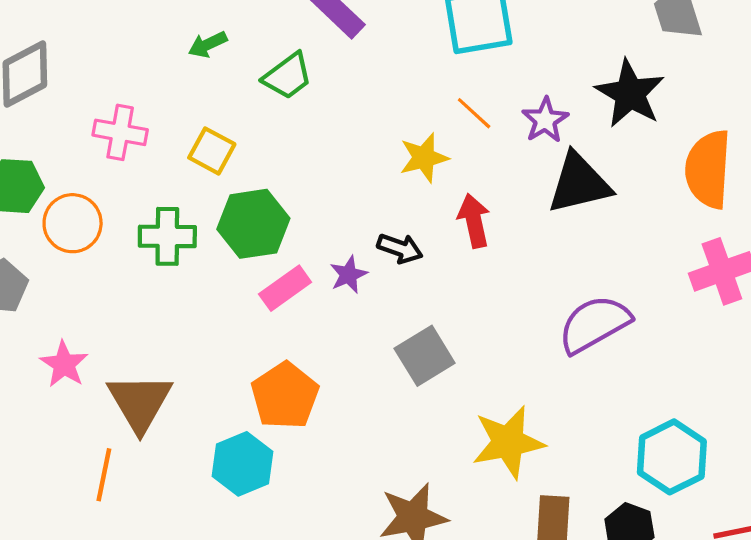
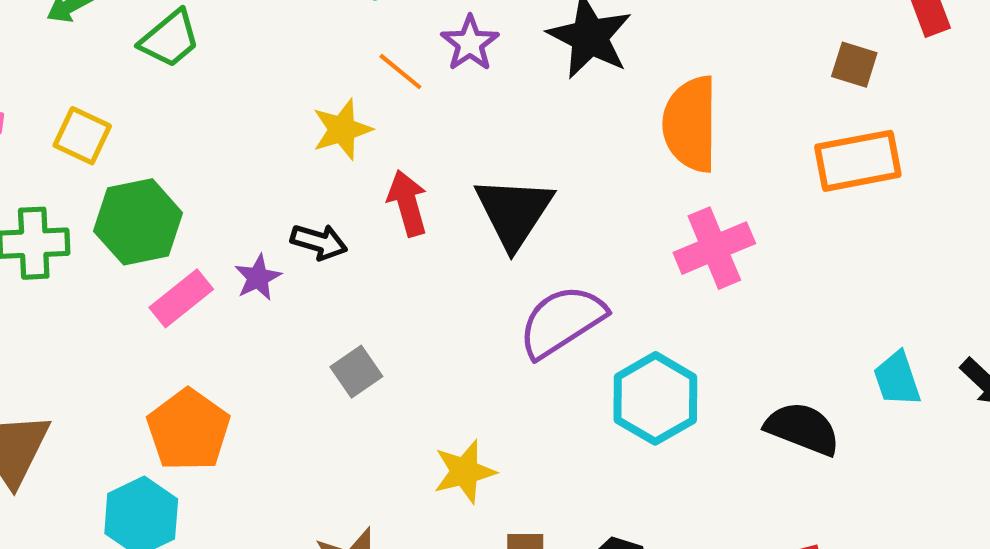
purple star: (545, 120) -> (470, 43), moved
black triangle: (579, 183) -> (514, 212), moved, turned -40
gray square: (425, 356) -> (356, 372), size x0.7
yellow star: (508, 442) -> (465, 472), size x0.7
cyan hexagon: (672, 457) -> (655, 398), moved

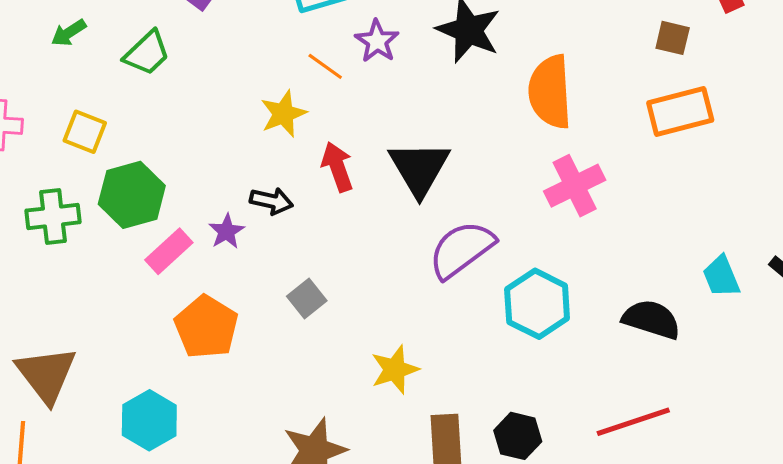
orange pentagon: (188, 430) -> (206, 327), moved

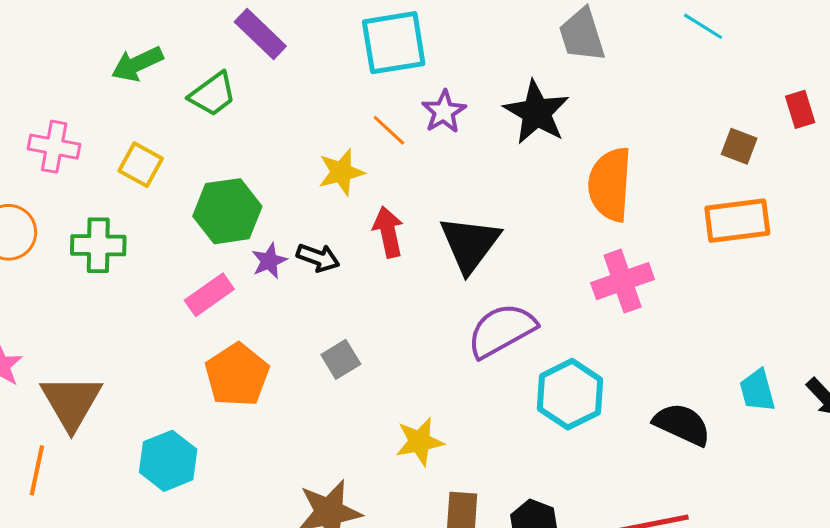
green arrow: (69, 33) -> (137, 64), size x1.4
green hexagon: (132, 195) -> (227, 211), moved
purple star: (226, 231) -> (269, 261), moved

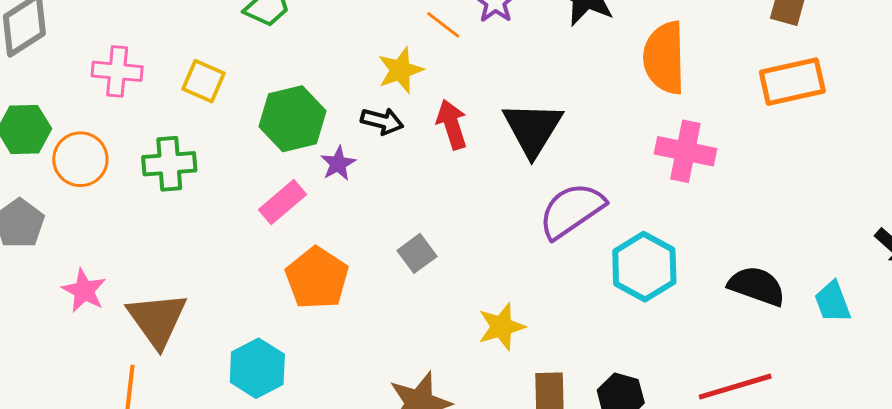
black arrow: (318, 258) -> (382, 121), moved
pink cross: (623, 281) -> (685, 151), turned 36
cyan trapezoid: (757, 391) -> (833, 302), moved

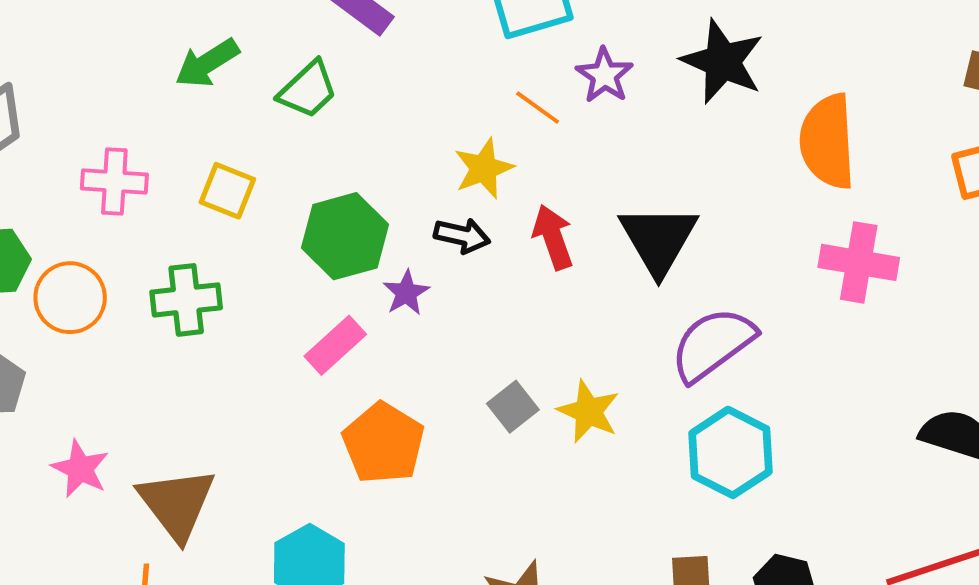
cyan hexagon: (644, 267) -> (731, 452), moved
yellow star: (501, 327) -> (588, 411), moved, turned -30

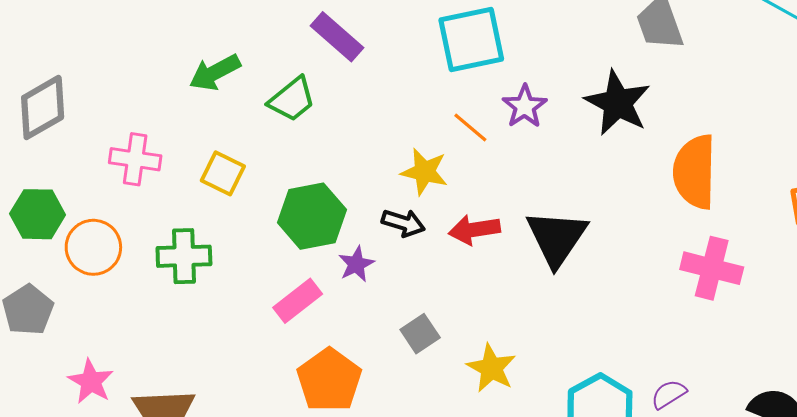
yellow star: (484, 168) -> (424, 172), turned 30
red arrow: (553, 237) -> (474, 230), turned -84
purple semicircle: (713, 344) -> (669, 394), moved, size x0.5
gray square: (513, 407) -> (420, 334), moved

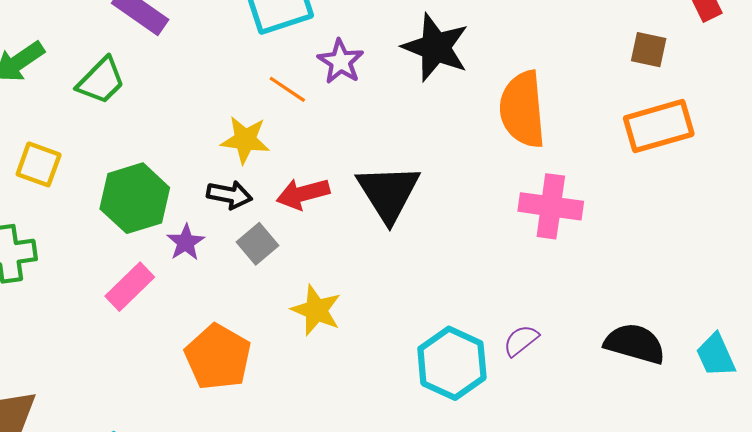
gray square: (420, 334) -> (258, 244), moved
yellow star: (491, 368) -> (316, 310), moved
orange pentagon: (329, 380) -> (218, 357), moved

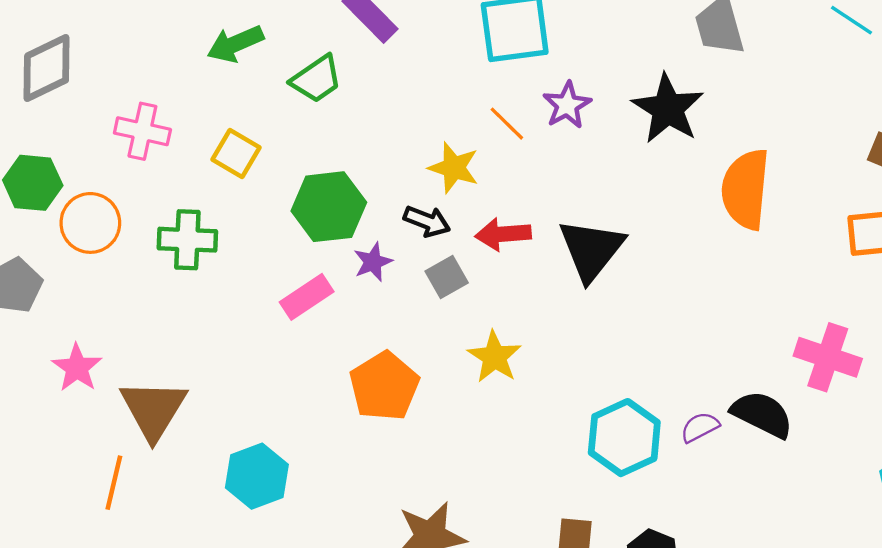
pink cross: (551, 206) -> (828, 357), moved
black semicircle: (635, 344) -> (762, 414), moved

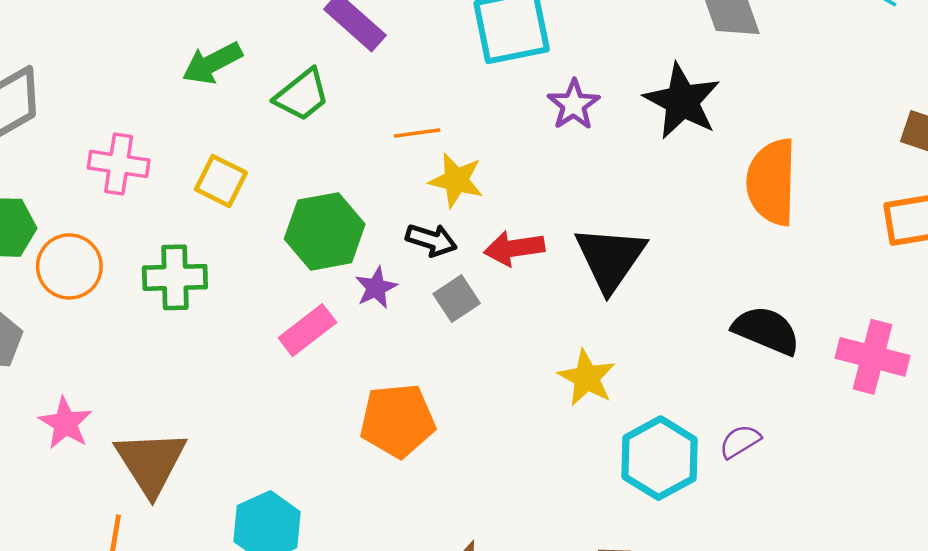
orange line: (507, 124) -> (417, 133), moved, turned -48
yellow star: (495, 357) -> (587, 378), moved
orange pentagon: (384, 386) -> (397, 421), turned 30
black semicircle: (762, 414) -> (766, 330), moved

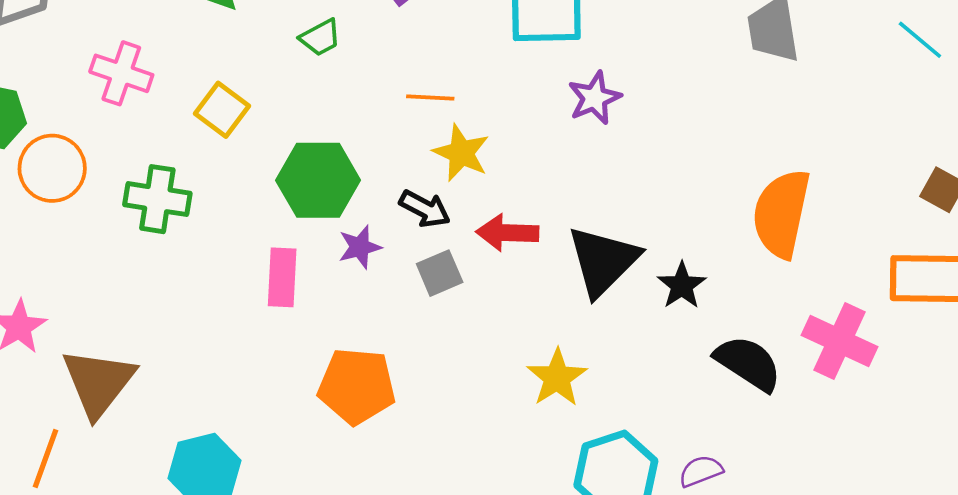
green trapezoid: (302, 95) -> (320, 38), size x0.7
black star: (682, 101) -> (682, 286), moved, size x0.6
pink rectangle: (307, 330) -> (282, 277), turned -60
pink cross: (872, 357) -> (840, 341), moved

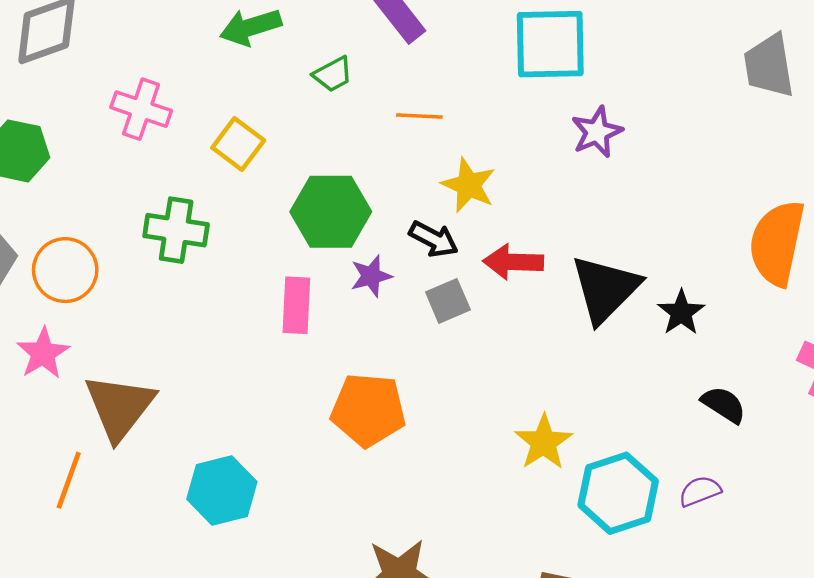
orange line: (430, 98) -> (419, 116), moved
orange circle: (52, 168) -> (65, 270), moved
black semicircle: (748, 363) -> (724, 405), moved, size x0.7
yellow star: (557, 378) -> (544, 442), moved

